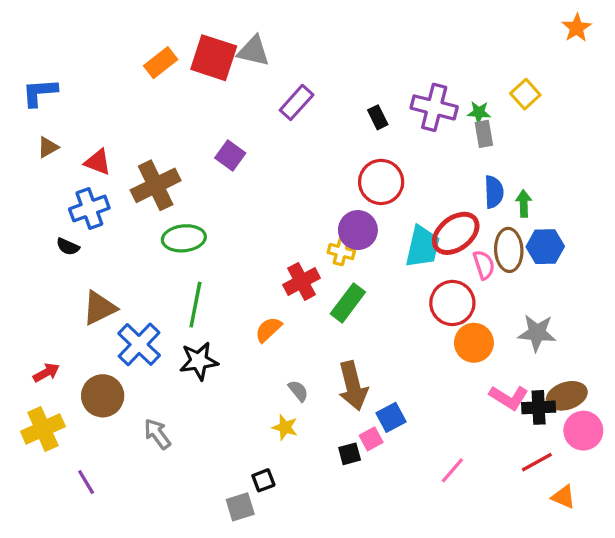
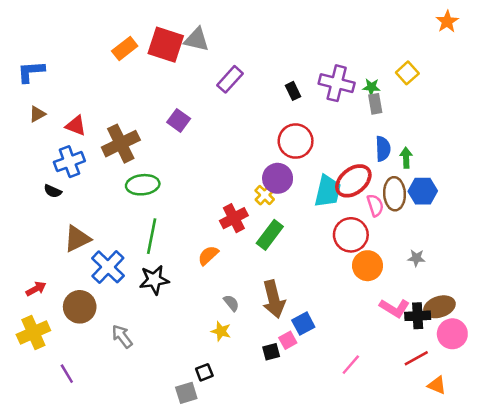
yellow cross: (341, 252) -> (265, 195), turned 30
gray star: (537, 333) -> (416, 258), size x0.6

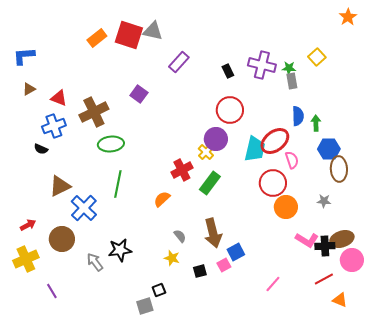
brown ellipse: (394, 194) -> (339, 169), moved
black star: (154, 280) -> (120, 250), moved
black square: (271, 352) -> (200, 271), moved

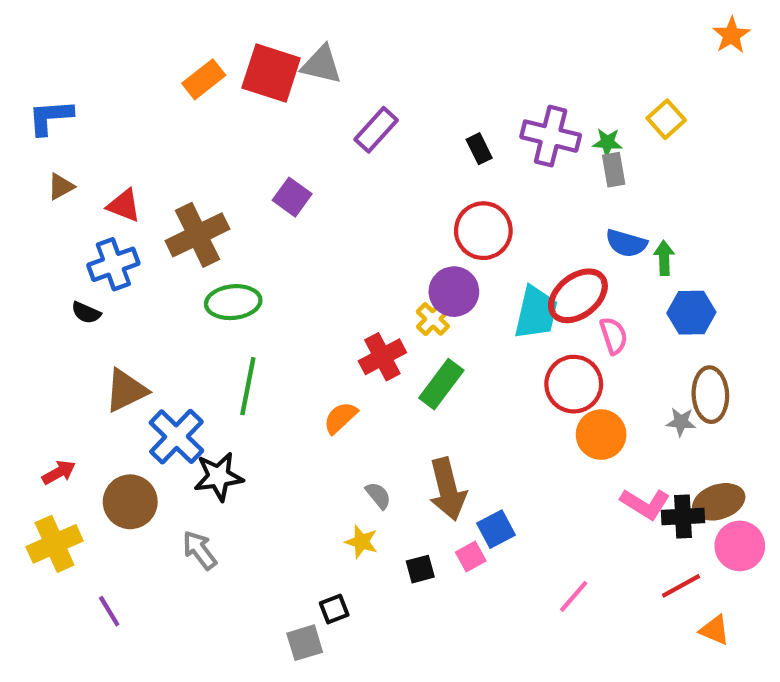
blue semicircle: (298, 116) -> (626, 243), turned 108
brown ellipse: (339, 169) -> (710, 395), moved
black star: (120, 250) -> (218, 477), moved

